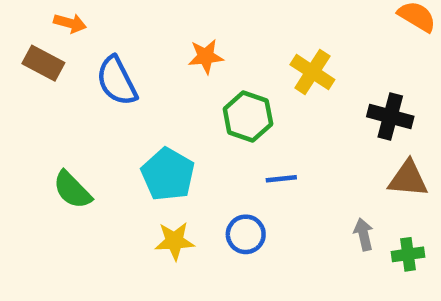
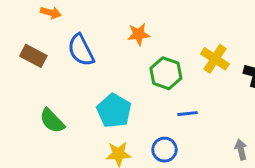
brown rectangle: (43, 63) -> (33, 56), moved
yellow cross: (312, 72) -> (215, 59), moved

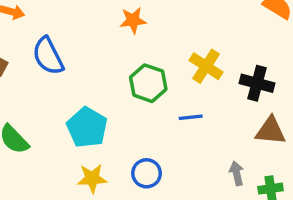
orange star: (139, 34) -> (133, 20), moved
blue line: (188, 114) -> (191, 117), moved

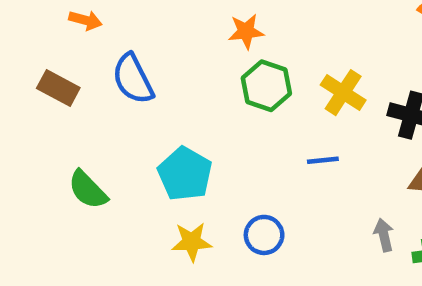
green hexagon: (148, 83) -> (266, 86), moved

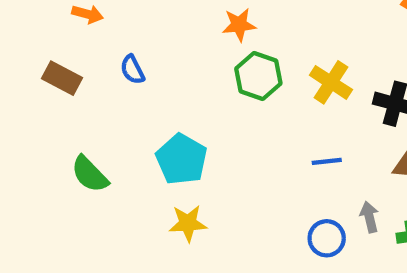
blue semicircle: (133, 79) -> (132, 70), size x0.6
blue line: (323, 160) -> (327, 161), moved
blue circle: (264, 235) -> (327, 238), moved

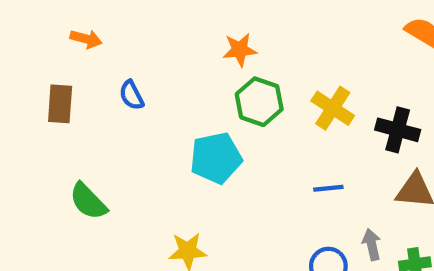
brown rectangle: (62, 78) -> (60, 104), turned 66
cyan pentagon: (181, 159) -> (216, 158), moved, turned 30

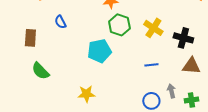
brown rectangle: (60, 104) -> (30, 38), moved

